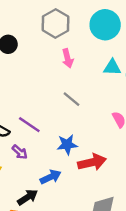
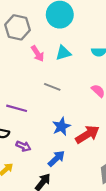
cyan triangle: (112, 67) -> (63, 53), moved
purple line: (29, 125) -> (17, 108), moved

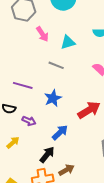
cyan triangle: (63, 53) -> (68, 42), moved
blue star: (61, 126) -> (53, 98), moved

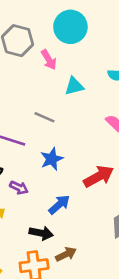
pink arrow: (42, 34) -> (49, 60), moved
gray line: (56, 65) -> (44, 117), moved
black arrow: (47, 155) -> (41, 233), turned 60

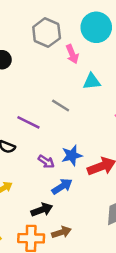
blue star: (52, 159) -> (72, 155), moved
purple arrow: (19, 188) -> (46, 162), moved
black arrow: (41, 233) -> (42, 210), turned -40

